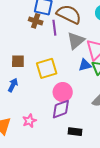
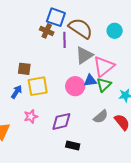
yellow square: (47, 68) -> (38, 86), moved
pink circle: (63, 92) -> (75, 86), moved
pink star: (29, 121) -> (31, 116), moved

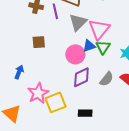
brown square: (24, 69) -> (39, 42), moved
yellow square: (38, 86) -> (56, 102), moved
pink star: (31, 116) -> (38, 93), size x1.5
purple diamond: (61, 121) -> (81, 77), moved

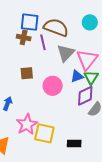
pink circle: (75, 54) -> (53, 86), moved
purple diamond: (81, 77) -> (85, 96), moved
yellow square: (56, 102) -> (44, 133), turned 35

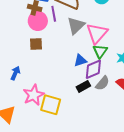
blue triangle: (77, 76) -> (80, 60), moved
pink circle: (53, 86) -> (38, 21), moved
black rectangle: (74, 144) -> (83, 86), moved, turned -32

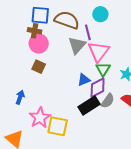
purple line: (54, 14) -> (88, 32), moved
brown square: (36, 44) -> (39, 67), turned 32
black rectangle: (83, 86) -> (89, 105), size x1.5

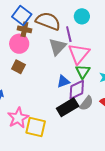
blue square: (40, 15) -> (22, 16), turned 30
brown cross: (35, 31) -> (24, 29), moved

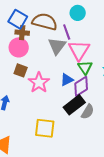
gray semicircle: (86, 103) -> (88, 112), moved
pink star: (18, 118) -> (39, 83), moved

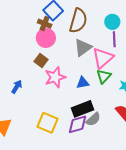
brown semicircle: (45, 22) -> (78, 21), turned 75
purple line: (67, 32) -> (114, 39), moved
brown cross: (22, 33) -> (45, 24), moved
purple diamond: (81, 86) -> (78, 124), moved

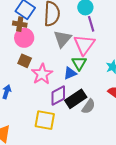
green triangle: (104, 76) -> (79, 63), moved
purple diamond: (78, 124) -> (58, 96), moved

